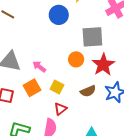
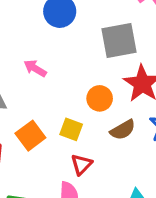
orange circle: (76, 59) -> (100, 98), moved
pink arrow: (39, 67) -> (35, 68), moved

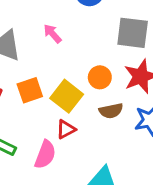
yellow square: (71, 129) -> (67, 96), size x1.5

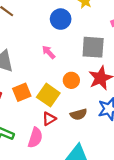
pink arrow: (53, 34) -> (49, 52), moved
brown semicircle: (111, 111) -> (79, 114), moved

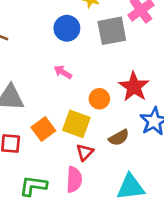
gray square: (93, 47) -> (112, 31), moved

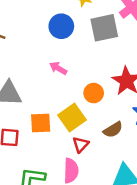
yellow square: (76, 124) -> (72, 117), turned 36
orange square: (43, 129) -> (41, 123), turned 35

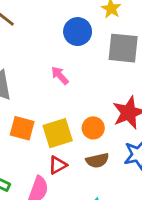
orange circle: (94, 93) -> (93, 128), moved

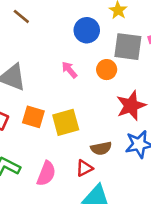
orange circle: (93, 128) -> (107, 70), moved
red triangle: (58, 165) -> (84, 168), moved

